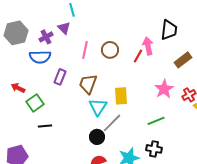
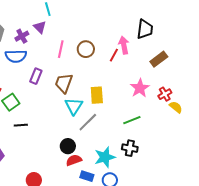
black circle: (97, 137) -> (68, 146), moved

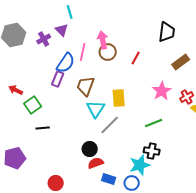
pink arrow: (124, 45) -> (103, 40), moved
blue semicircle: (16, 56) -> (66, 63), moved, turned -55
cyan star: (105, 157) -> (140, 165), moved

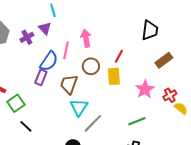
brown circle: (108, 52) -> (91, 66), moved
yellow rectangle: (119, 98) -> (114, 76), moved
black line: (43, 128) -> (26, 126), turned 48

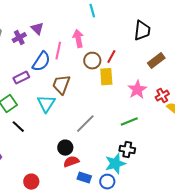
cyan line: (53, 10) -> (92, 11), moved
brown circle: (91, 66) -> (92, 61), moved
purple rectangle: (41, 77) -> (21, 78), moved, turned 42
cyan triangle: (79, 107) -> (46, 104), moved

